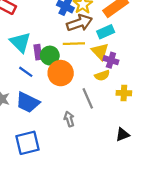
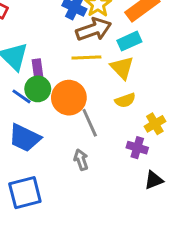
green circle: (50, 56) -> (38, 89), moved
purple cross: (111, 60) -> (137, 148), moved
yellow cross: (124, 93) -> (155, 124), turned -32
gray line: (88, 98) -> (90, 123), moved

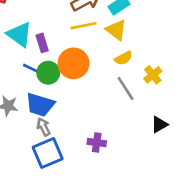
green circle: (38, 89) -> (48, 73), moved
gray line: (90, 123) -> (126, 89), moved
purple cross: (137, 148) -> (97, 143), moved
gray arrow: (81, 160) -> (43, 127), moved

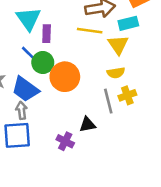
orange circle: (73, 63) -> (65, 77), moved
yellow cross: (153, 75) -> (127, 95), moved
black triangle: (159, 125) -> (87, 125), moved

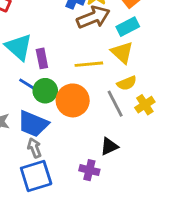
yellow line: (90, 31) -> (89, 64), moved
gray line: (108, 101) -> (115, 104), moved

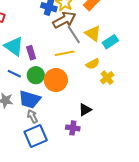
cyan rectangle: (128, 27) -> (110, 42), moved
yellow triangle: (122, 52) -> (93, 33), moved
blue line: (28, 85) -> (14, 74), moved
gray line: (115, 104) -> (74, 35), moved

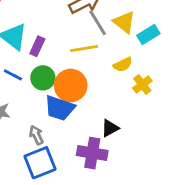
purple rectangle: (31, 53) -> (37, 46), turned 40
blue trapezoid: (30, 100) -> (60, 108), moved
purple cross: (73, 128) -> (92, 153), size x1.5

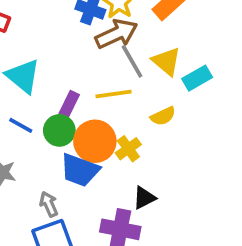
purple rectangle: (37, 46) -> (69, 104), moved
yellow cross: (142, 84) -> (128, 149), moved

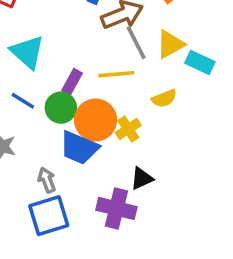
yellow triangle: (166, 61) -> (170, 44), turned 48
cyan rectangle: (197, 78) -> (200, 62), turned 52

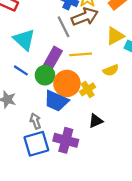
gray line: (136, 43) -> (63, 27), moved
purple rectangle: (72, 82) -> (52, 59), size x1.5
purple cross: (116, 208) -> (66, 140), moved

